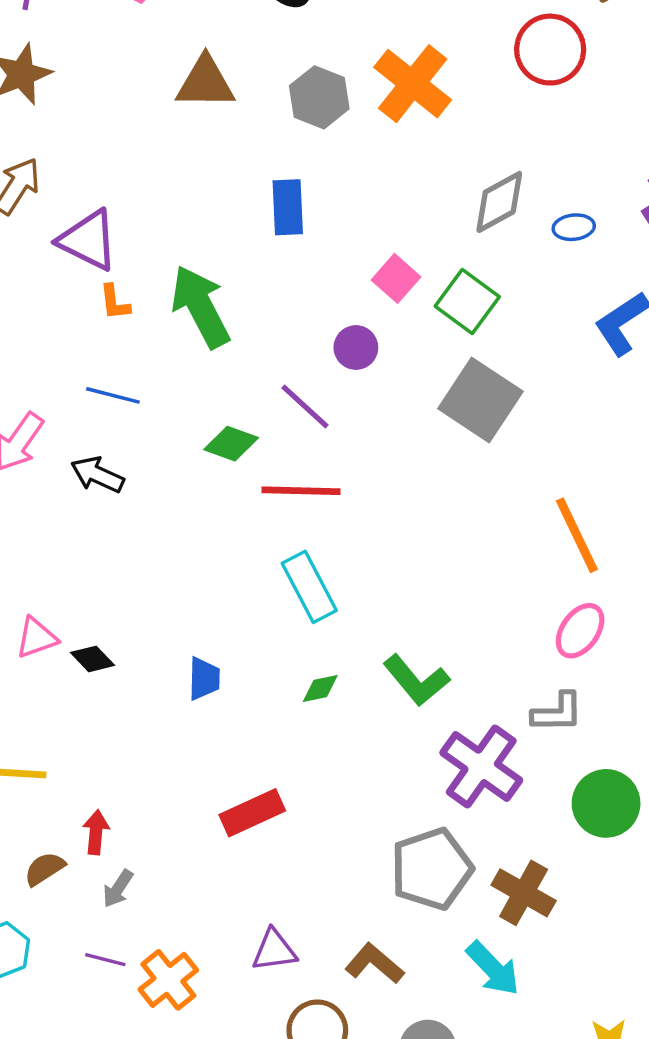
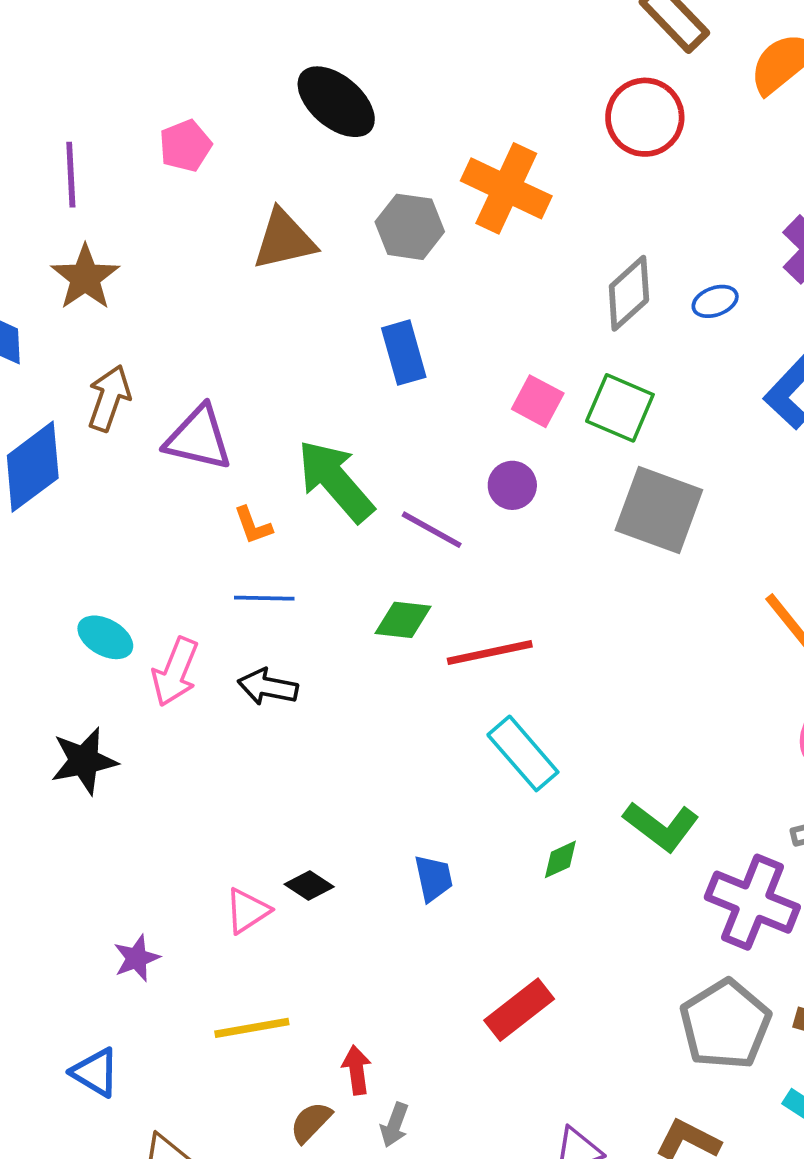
orange L-shape: (115, 302) -> (253, 525), moved
purple line: (305, 407) -> (432, 530), moved
pink triangle: (36, 638) -> (247, 911), moved

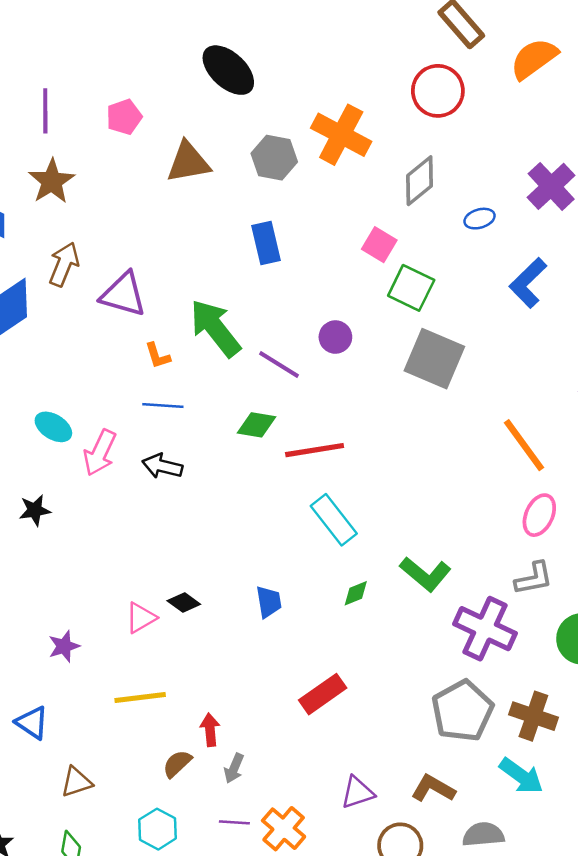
pink pentagon: (185, 146) -> (124, 117), moved
gray diamond: (629, 293) -> (420, 181), moved
pink square: (538, 401) -> (379, 245), moved
black star: (84, 761) -> (35, 510), size x0.7

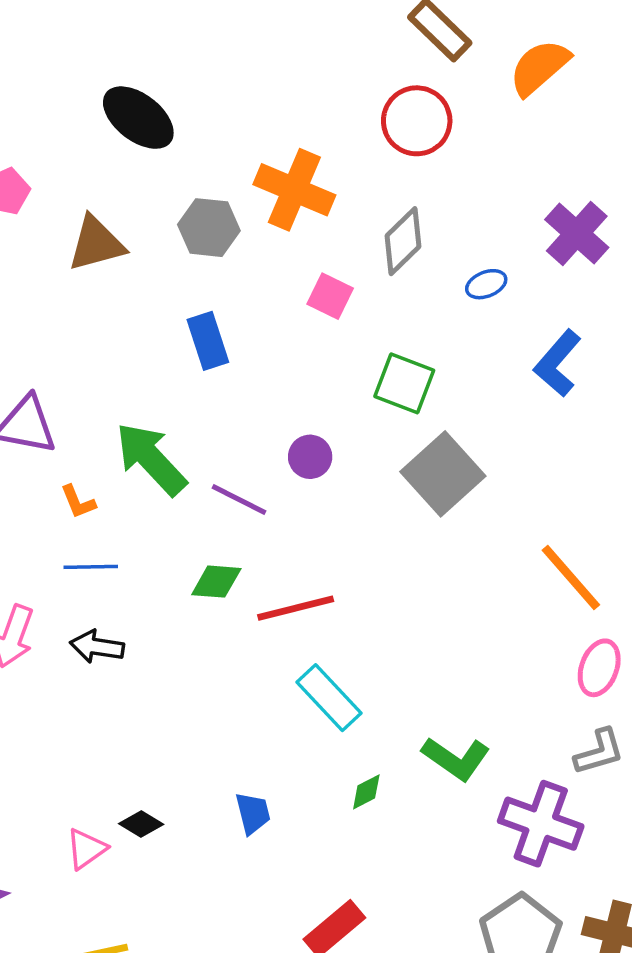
pink square: (379, 245) -> (330, 296), moved
gray square: (434, 359) -> (443, 474), turned 30

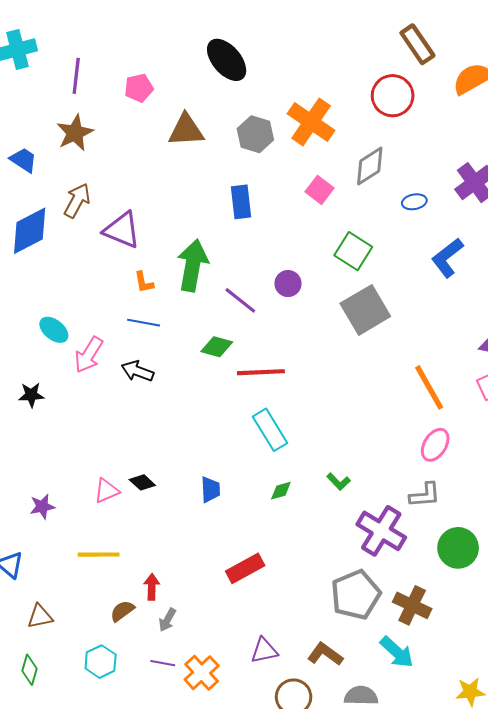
green arrow: (151, 459) -> (193, 265), turned 42
green L-shape: (456, 759) -> (339, 482), size x0.6

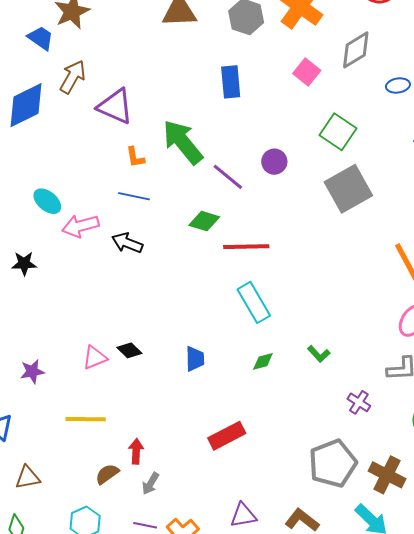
blue trapezoid: (23, 160) -> (41, 38), moved
green arrow: (193, 265) -> (183, 142), turned -51
pink arrow: (89, 355) -> (80, 226), turned 42
purple cross: (381, 531) -> (359, 402), size x0.5

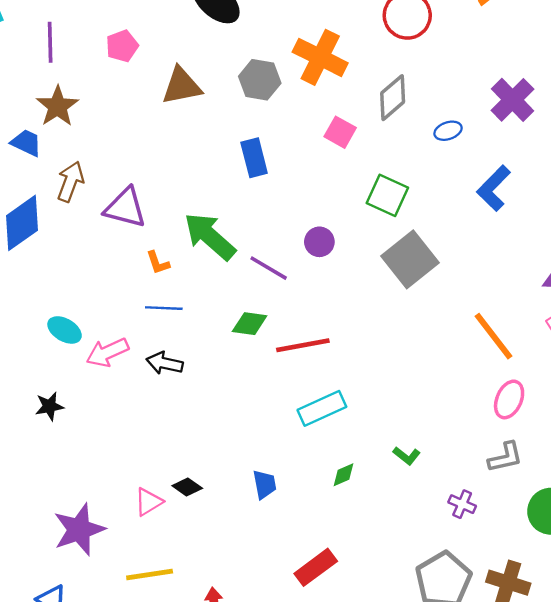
cyan rectangle: (254, 302) -> (322, 408), turned -75
purple star: (32, 371) -> (79, 530), size x1.8

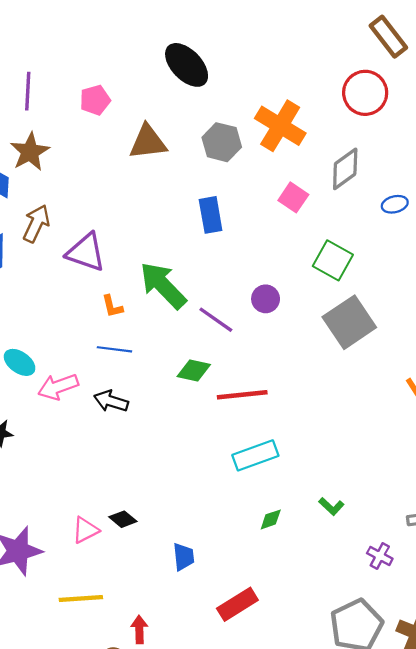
blue trapezoid: (265, 484) -> (184, 557), moved

